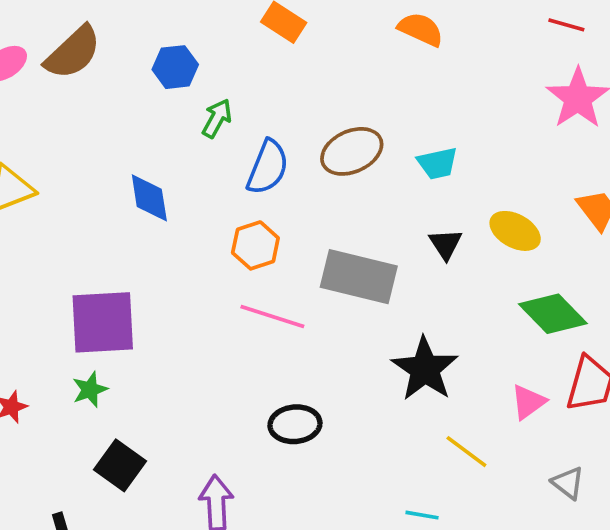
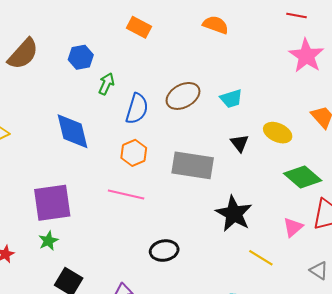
blue diamond: (149, 198) -> (72, 131), size x1.4
pink line: (272, 317) -> (126, 194), moved

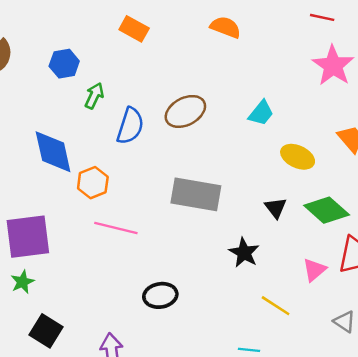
cyan trapezoid: (231, 99) -> (261, 113), moved, turned -35
black triangle: (240, 143) -> (276, 208), moved
orange hexagon: (134, 153) -> (93, 183), moved
black star: (234, 214) -> (244, 253), size x0.7

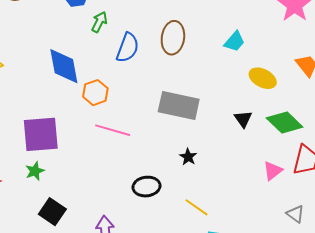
brown ellipse: (185, 111) -> (173, 38), turned -56
black star: (244, 253) -> (188, 157), moved, size x0.7
yellow line: (276, 306) -> (196, 207), moved

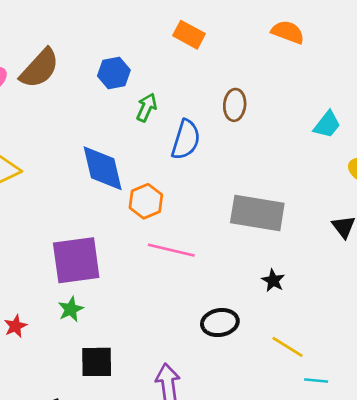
brown ellipse: (173, 38) -> (235, 105), moved, size x0.7
black square: (52, 212) -> (97, 362), turned -32

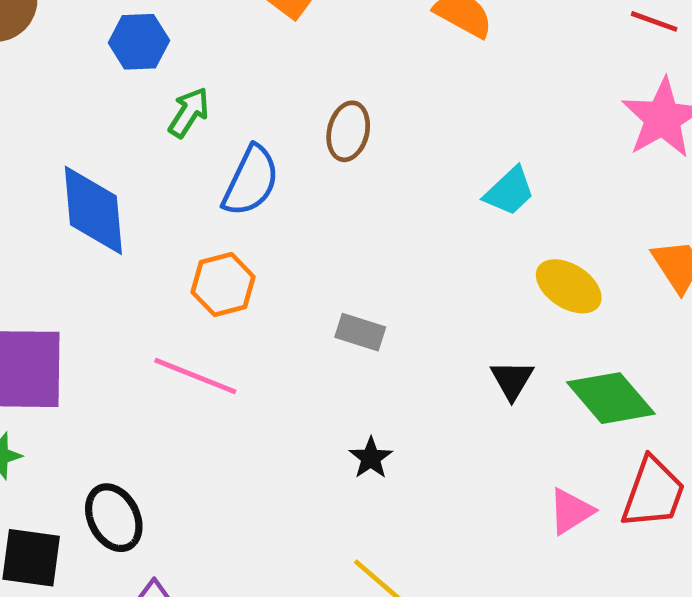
orange hexagon: (146, 201) -> (223, 284), moved
gray rectangle: (257, 213) -> (360, 332), size x0.5
black ellipse: (220, 323) -> (114, 518), moved, turned 64

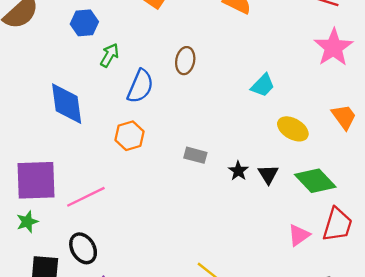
pink line: (195, 376) -> (86, 197), moved, turned -45
black star: (371, 458) -> (238, 171), moved

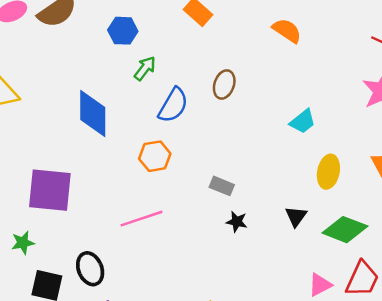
yellow ellipse: (293, 129) -> (328, 172), turned 64
black star: (238, 171) -> (237, 222), moved, turned -30
green diamond: (315, 181) -> (345, 230), turned -33
pink line: (86, 197) -> (141, 219), moved
green star: (27, 222) -> (23, 243), moved

